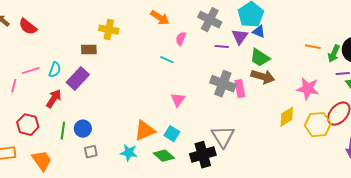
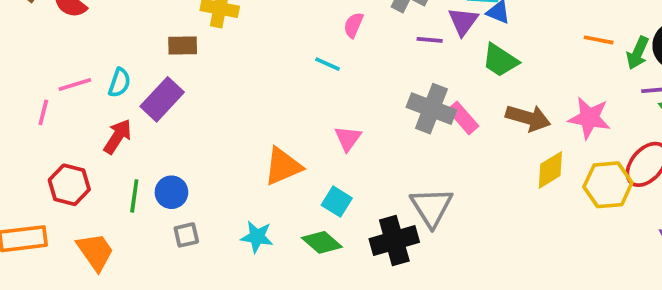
brown arrow: (263, 77) -> (528, 118), moved
pink rectangle: (240, 89) -> (463, 118), turned -30
orange triangle: (145, 131) -> (283, 166), moved

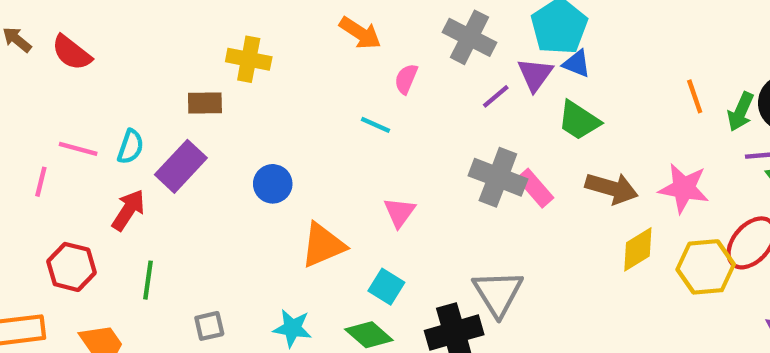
purple line: (430, 40) -> (496, 96), turned -45
orange line: (599, 40) -> (695, 96), turned 60
pink line: (75, 85) -> (78, 149), turned 32
blue circle: (171, 192) -> (273, 184), moved

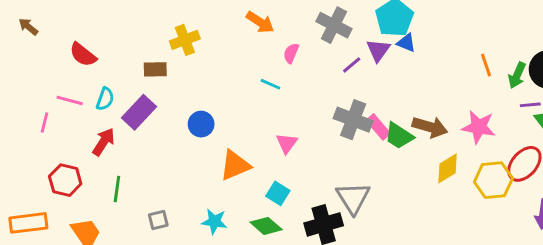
red semicircle: (72, 53) -> (83, 55), moved
yellow cross: (249, 59) -> (185, 40), turned -32
green trapezoid: (579, 120) -> (399, 136), moved

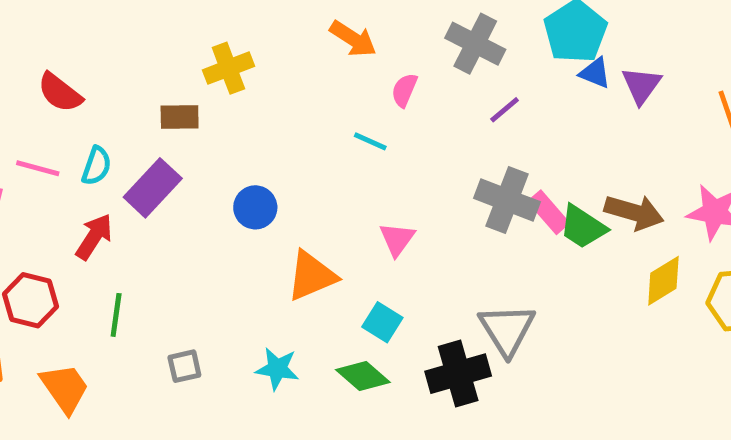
purple triangle: (378, 50) -> (641, 85), moved

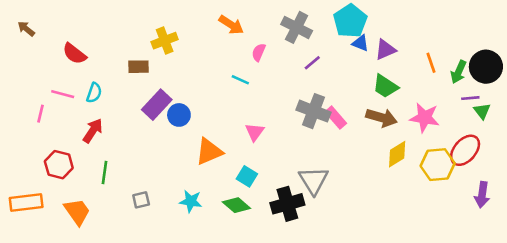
purple triangle: (641, 85) -> (385, 50), turned 30
purple rectangle: (153, 188) -> (157, 105), moved
green trapezoid: (583, 227) -> (385, 86), moved

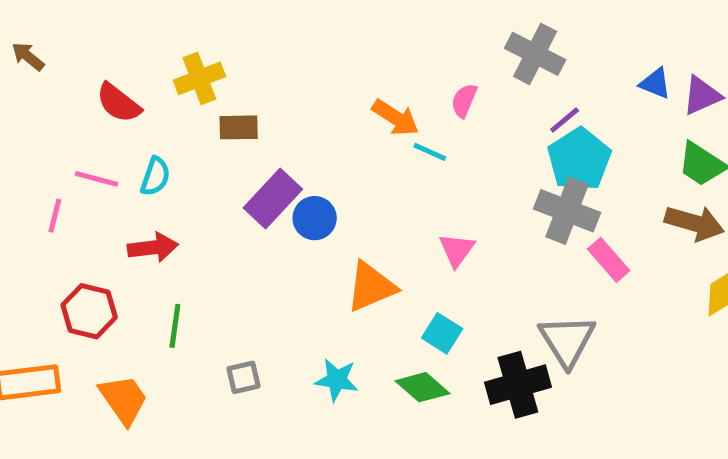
cyan pentagon: (350, 21) -> (579, 159), moved
orange arrow: (231, 25) -> (395, 118), moved
yellow cross: (165, 41) -> (199, 78), moved
pink rectangle: (336, 118) -> (609, 260), moved
red arrow: (93, 131) -> (153, 248), turned 50

